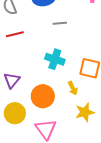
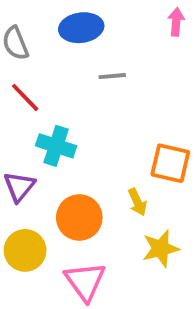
red line: (15, 34) -> (25, 97), turned 60
cyan cross: (55, 59) -> (56, 146), moved

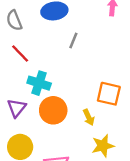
gray line: (112, 76) -> (73, 41), turned -63
orange circle: (79, 217) -> (53, 110), moved

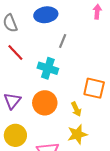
cyan cross: (39, 83) -> (48, 68), moved
yellow star: (103, 146) -> (77, 134), moved

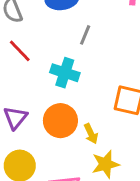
yellow arrow: (76, 109) -> (91, 134), moved

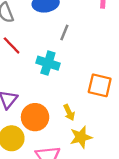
orange circle: (60, 121) -> (35, 117), moved

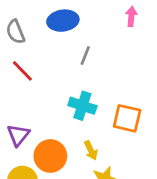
cyan cross: (48, 63) -> (82, 106), moved

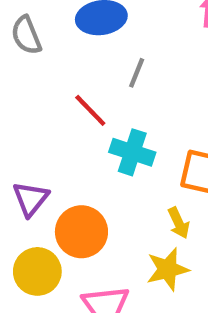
red line: (22, 71) -> (90, 110), moved
yellow arrow: (91, 150) -> (179, 223), moved

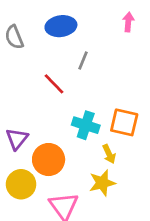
cyan cross: (132, 152) -> (86, 125), moved

